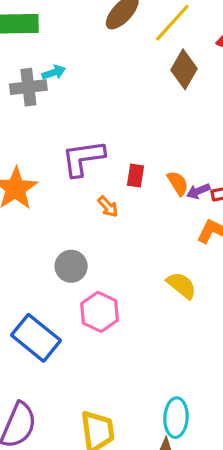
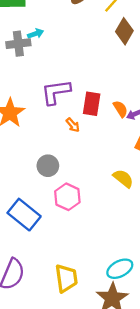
red rectangle: (136, 176) -> (92, 104), size x1.5
cyan ellipse: (176, 418) -> (120, 269), turned 60

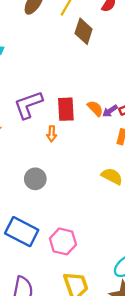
orange arrow: (73, 125) -> (52, 134), turned 56
pink hexagon: (67, 197) -> (63, 241), moved

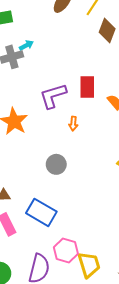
red rectangle: (66, 109) -> (87, 87), moved
pink hexagon: (63, 241) -> (66, 250), moved

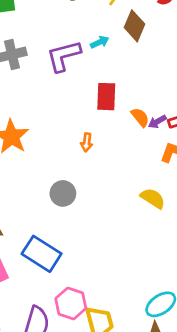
cyan arrow: (26, 45) -> (100, 42), moved
purple L-shape: (53, 96) -> (64, 56), moved

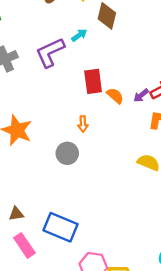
orange semicircle: (140, 117) -> (115, 96), moved
gray circle: (63, 193) -> (67, 153), moved

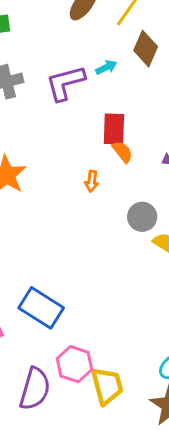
orange semicircle: (115, 96) -> (122, 152), moved
gray circle: (67, 153) -> (142, 217), moved

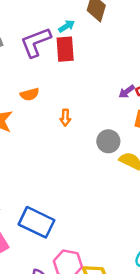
red rectangle: (114, 129) -> (65, 49), moved
orange semicircle: (122, 152) -> (30, 94), moved, turned 120

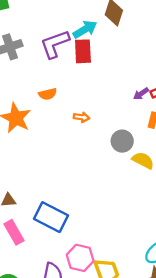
cyan arrow: (67, 26) -> (85, 29), size x1.5
orange arrow: (65, 118) -> (81, 117), turned -84

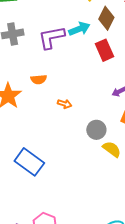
red rectangle: (83, 51) -> (105, 50), moved, turned -30
blue rectangle: (51, 217) -> (29, 162), moved

